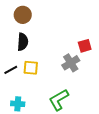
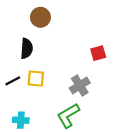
brown circle: (23, 15) -> (40, 17), moved
gray cross: (71, 63) -> (80, 85), moved

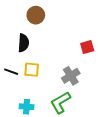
black line: (13, 81) -> (11, 72), turned 48
cyan cross: (21, 120) -> (27, 107), moved

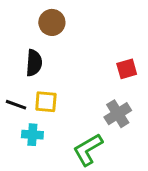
gray cross: (71, 76) -> (118, 114), moved
cyan cross: (27, 107) -> (32, 135), moved

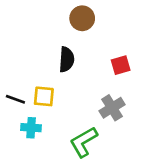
brown circle: (52, 22) -> (82, 18), moved
black semicircle: (34, 63) -> (67, 59), moved

